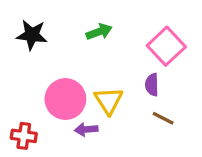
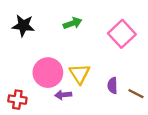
purple semicircle: (152, 85) -> (112, 85), moved
brown line: (163, 118) -> (136, 94), moved

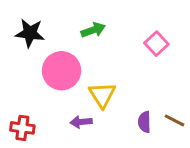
pink square: (122, 34) -> (156, 44), size x0.7
pink circle: (48, 73) -> (62, 71), moved
purple semicircle: (112, 85) -> (144, 122), moved

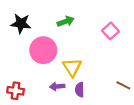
purple semicircle: (144, 122) -> (80, 90), moved

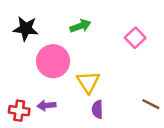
purple arrow: (57, 86) -> (47, 105), moved

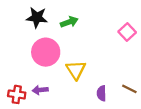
black star: (26, 29) -> (37, 18), moved
pink square: (135, 38) -> (127, 32), moved
purple semicircle: (97, 109) -> (101, 93), moved

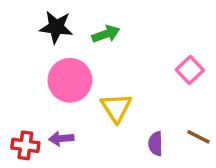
pink square: (127, 32) -> (190, 70), moved

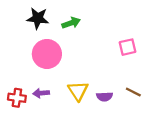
pink square: (190, 70) -> (128, 47), turned 30
yellow triangle: (116, 108) -> (78, 91), moved
purple semicircle: (156, 144) -> (105, 97), turned -91

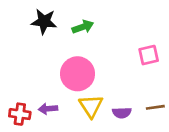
pink circle: (47, 54) -> (77, 74), moved
brown line: (133, 92) -> (155, 107), turned -35

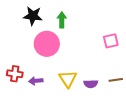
green arrow: (83, 27) -> (62, 20), turned -70
pink circle: (77, 74) -> (47, 44), moved
red cross: (20, 114) -> (15, 74), moved

